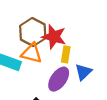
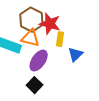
purple ellipse: (59, 79) -> (39, 61), moved

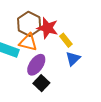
yellow rectangle: (60, 39) -> (66, 40), moved, turned -48
black square: (34, 85) -> (41, 83), moved

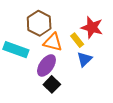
red star: (47, 28) -> (92, 27), moved
orange triangle: (28, 42) -> (53, 42), moved

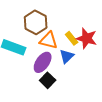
red star: (92, 27) -> (87, 38), moved
blue triangle: (85, 59) -> (67, 56), moved

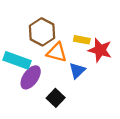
yellow rectangle: (72, 38) -> (82, 40), moved, turned -40
purple ellipse: (43, 62) -> (31, 77), moved

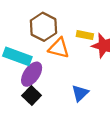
blue triangle: (77, 71) -> (80, 93), moved
black square: (56, 98) -> (32, 95), moved

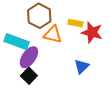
blue triangle: (80, 93) -> (82, 66), moved

